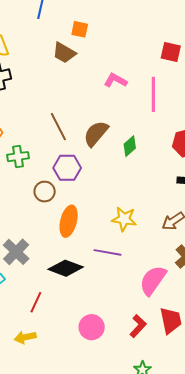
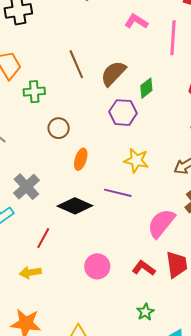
purple hexagon: (67, 168) -> (123, 113), moved
orange ellipse: (69, 221) -> (81, 159), size x0.7
red L-shape: (138, 326) -> (144, 268), turned -100

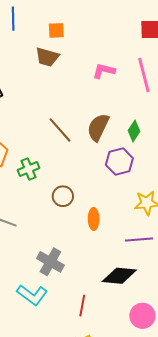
black diamond: (75, 206) -> (119, 276), moved

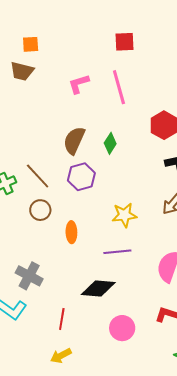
pink L-shape: (104, 71) -> (79, 84), turned -30
brown line: (60, 130) -> (38, 176), moved
purple hexagon: (119, 162) -> (81, 177), moved

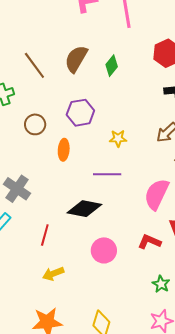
brown line: (38, 176) -> (34, 65), moved
purple hexagon: (81, 177) -> (80, 113), moved
yellow star: (124, 215) -> (118, 138), size x0.7
yellow arrow: (61, 356) -> (53, 274), moved

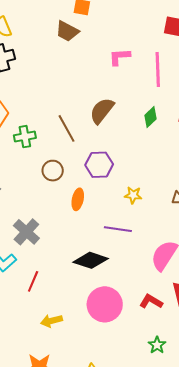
brown line: (34, 65) -> (67, 128), moved
green diamond: (112, 66) -> (151, 117), moved
red line: (45, 235) -> (33, 281), moved
pink circle: (104, 250) -> (105, 304), size x1.4

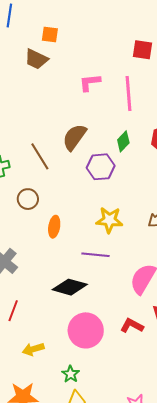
purple hexagon: (99, 165) -> (101, 167), moved
yellow star: (133, 195) -> (109, 220), size x1.5
green star: (157, 345) -> (71, 374), moved

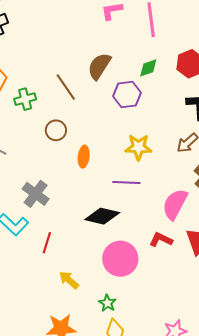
green diamond: (123, 141) -> (148, 68), turned 30
red L-shape: (132, 326) -> (161, 240), moved
yellow arrow: (33, 349) -> (69, 280), turned 60

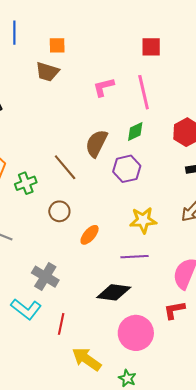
green diamond: (148, 68) -> (135, 131), moved
orange ellipse: (84, 157) -> (90, 235), turned 40
red L-shape: (161, 240) -> (174, 310), turned -30
yellow arrow: (69, 280) -> (87, 359), size x1.4

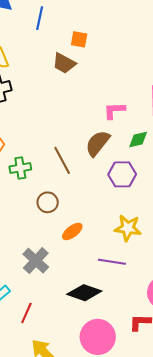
pink L-shape: (104, 87) -> (114, 111), moved
gray cross: (45, 277) -> (36, 261), moved

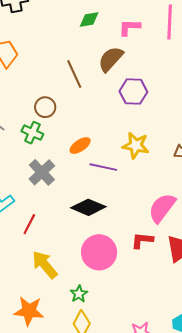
green diamond: (138, 140) -> (89, 20), moved
green cross: (20, 168) -> (32, 133), moved, turned 30
brown circle: (48, 202) -> (45, 107), moved
purple line: (112, 262) -> (103, 167), moved

